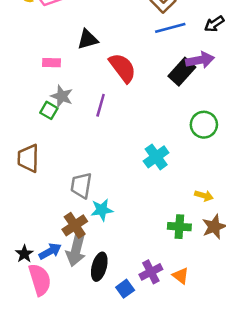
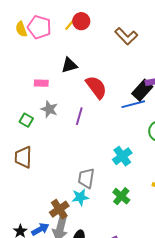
blue line: (170, 28) -> (133, 104), moved
green square: (49, 110) -> (26, 120), moved
gray trapezoid: (81, 185) -> (86, 178), moved
green cross: (179, 227) -> (121, 196), moved, turned 36

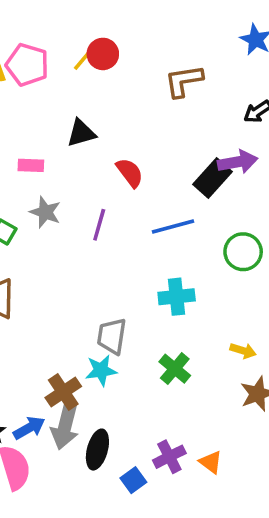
brown L-shape: (126, 36) -> (184, 81), turned 125
red semicircle: (96, 87) -> (130, 173), size x0.7
blue line: (133, 104) -> (173, 227), moved
cyan cross: (122, 156) -> (177, 297), turned 30

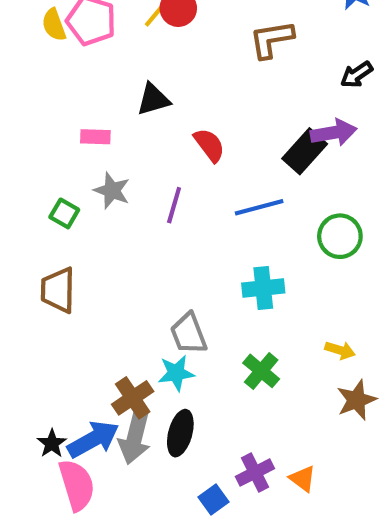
gray trapezoid: (112, 336) -> (189, 334), turned -30
blue arrow: (29, 428) -> (93, 439), size x1.4
black ellipse: (97, 450) -> (180, 433), moved

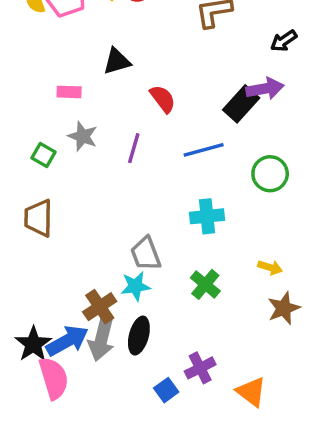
black star: (52, 443) -> (33, 344), size x1.5
orange triangle: (303, 479) -> (251, 392), moved, size x1.4

